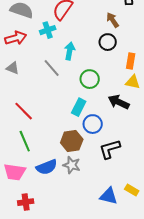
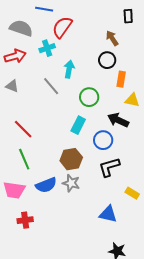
orange rectangle: (131, 61) -> (121, 79), moved
blue circle: (93, 124) -> (103, 140), moved
yellow rectangle: (132, 190) -> (132, 193), moved

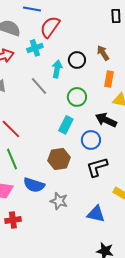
brown arrow: (112, 38) -> (103, 53), moved
black circle: (107, 60) -> (77, 60), moved
gray star: (71, 183) -> (59, 201), moved
blue semicircle: (46, 185) -> (34, 185), turned 40

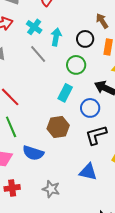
cyan cross: (35, 48) -> (34, 27), moved, turned -35
black circle: (77, 60) -> (85, 39), moved
gray star: (59, 201) -> (51, 189), moved
blue triangle: (96, 214) -> (88, 172), moved

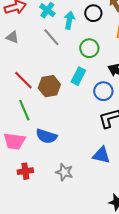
black circle: (85, 39) -> (93, 13), moved
brown hexagon: (58, 127) -> (49, 86), moved

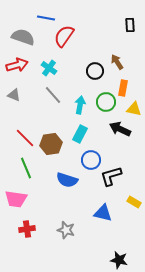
cyan arrow: (69, 20) -> (80, 105), moved
green circle: (89, 48) -> (106, 102), moved
blue circle: (103, 91) -> (91, 160), moved
blue semicircle: (46, 136) -> (67, 180), moved

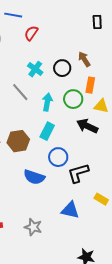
red semicircle: (64, 36) -> (31, 33), size x0.7
cyan cross: (49, 68) -> (35, 69), moved

